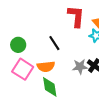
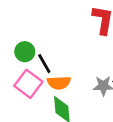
black line: (54, 43) -> (44, 64), moved

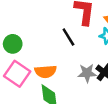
black line: (44, 64) -> (68, 37), moved

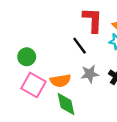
gray star: (87, 73) -> (90, 74), moved

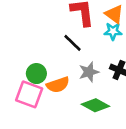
green circle: (27, 57) -> (36, 74), moved
green diamond: (66, 104) -> (95, 105), moved, turned -40

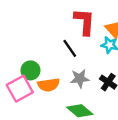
pink square: (29, 94) -> (20, 89), turned 30

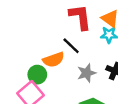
orange semicircle: (49, 85) -> (53, 60), moved

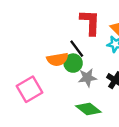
green circle: (37, 75) -> (73, 63), moved

